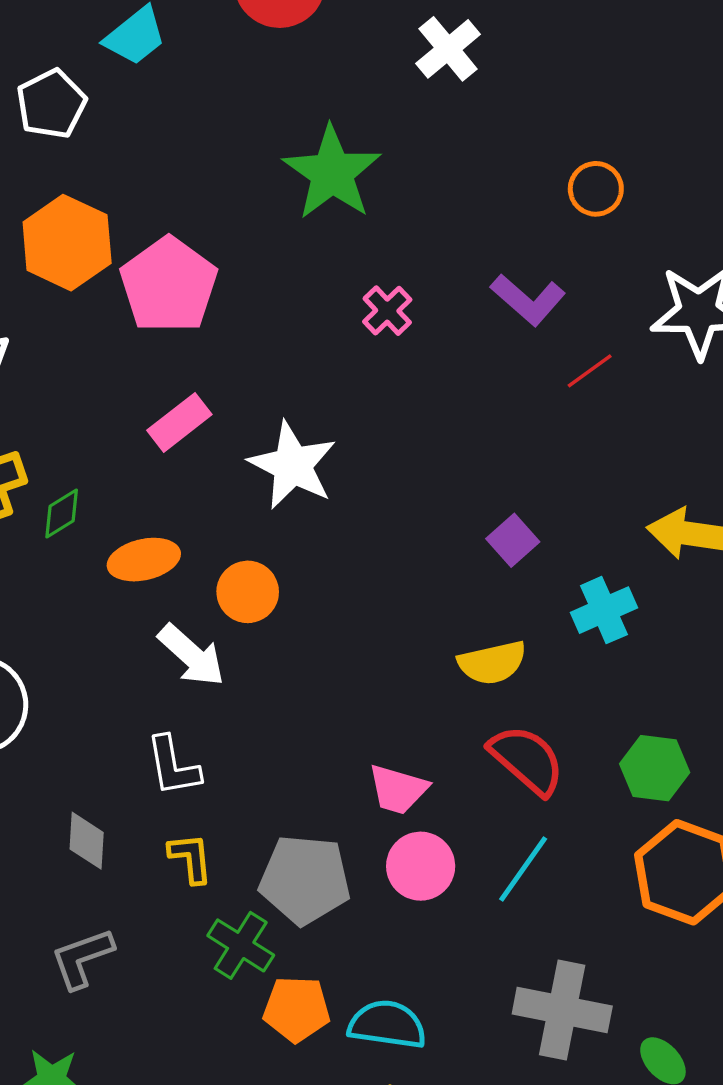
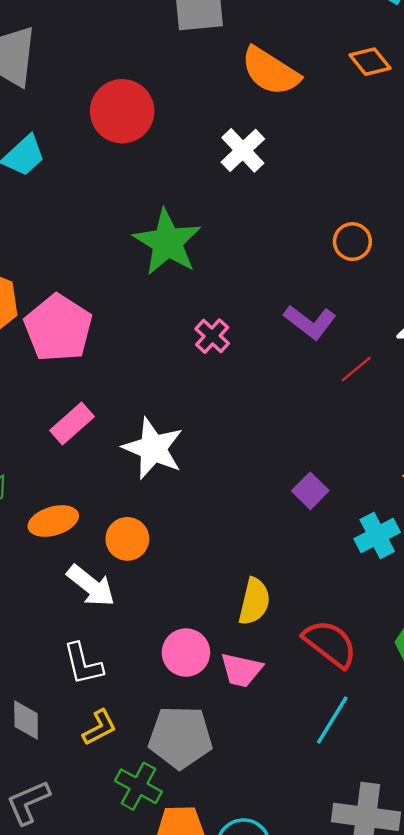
yellow semicircle: (492, 663) -> (254, 601), moved, turned -60
yellow L-shape: (191, 858) -> (100, 728), turned 72
pink circle: (421, 866) -> (186, 653), moved

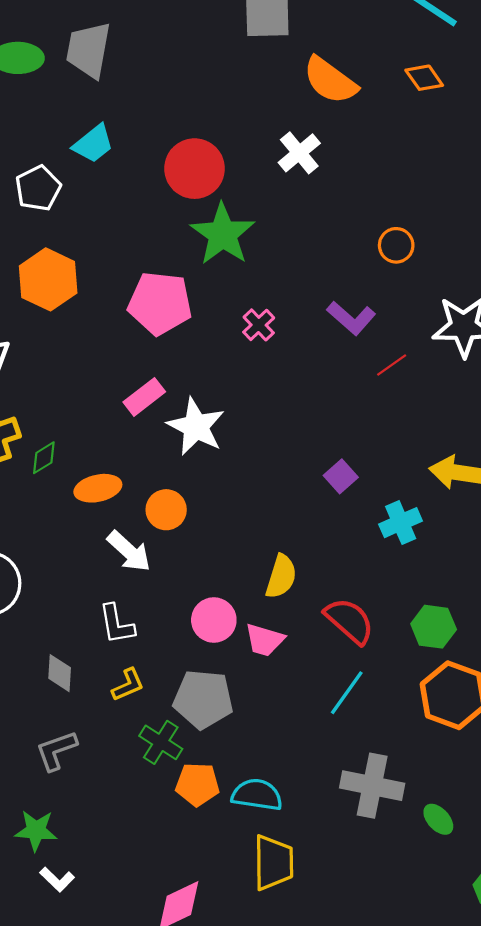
red circle: (122, 111) -> (195, 169), moved
pink pentagon: (58, 328) -> (160, 303), moved, turned -30
pink rectangle: (72, 424) -> (144, 397), moved

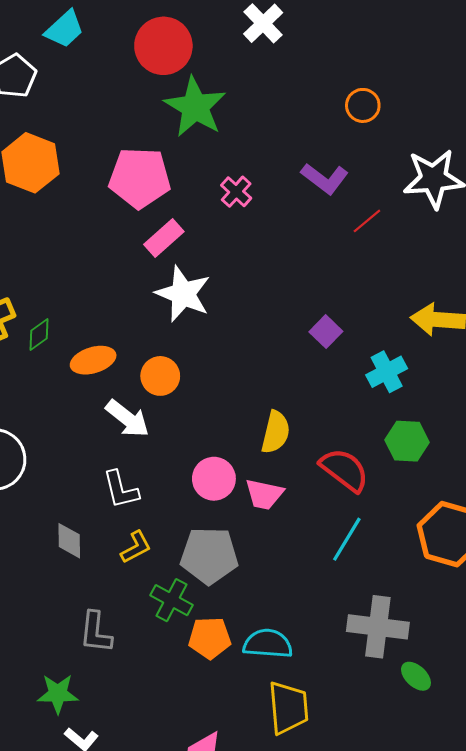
pink rectangle: (144, 397) -> (164, 238), moved
green hexagon: (434, 627) -> (407, 441), moved
gray L-shape: (56, 750) -> (96, 632), moved, turned -60
green ellipse: (438, 819) -> (416, 676), moved

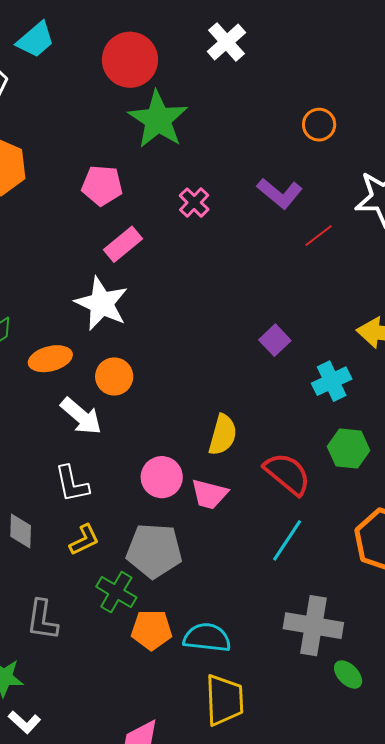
pink pentagon: (140, 178) -> (102, 185), size x0.7
white star: (183, 294) -> (102, 304), moved

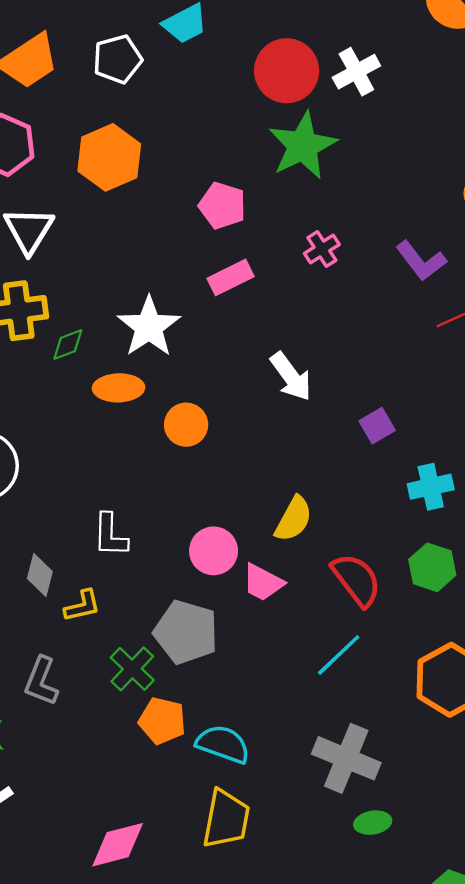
white cross: (226, 42) -> (356, 72), moved
white star: (102, 304) -> (149, 327), moved
white arrow: (81, 416) -> (291, 377), moved
yellow L-shape: (84, 540) -> (82, 606), moved
green ellipse: (348, 675) -> (373, 823), turned -68

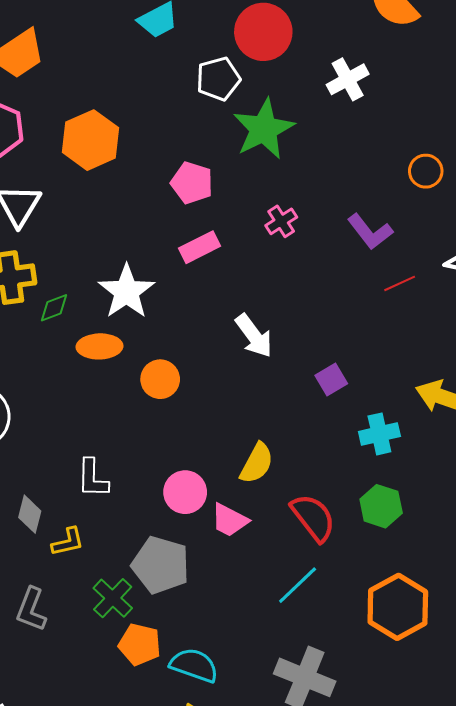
white pentagon: (118, 59) -> (218, 79), moved
red circle: (287, 71) -> (263, 32), moved
white cross: (356, 72) -> (348, 79), moved

